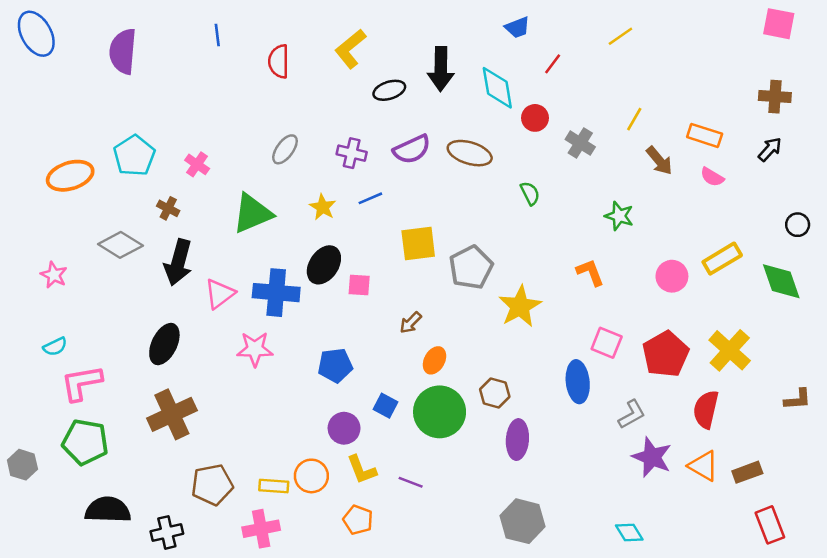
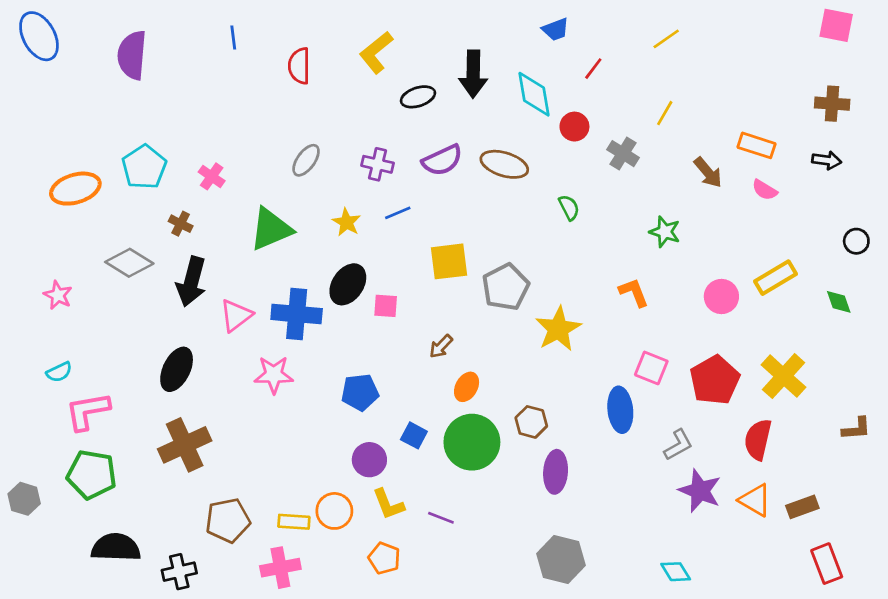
yellow line: (634, 119) -> (665, 113), moved
black arrow: (770, 149) -> (827, 160), turned 56
green diamond: (781, 281) -> (839, 302), size x0.6

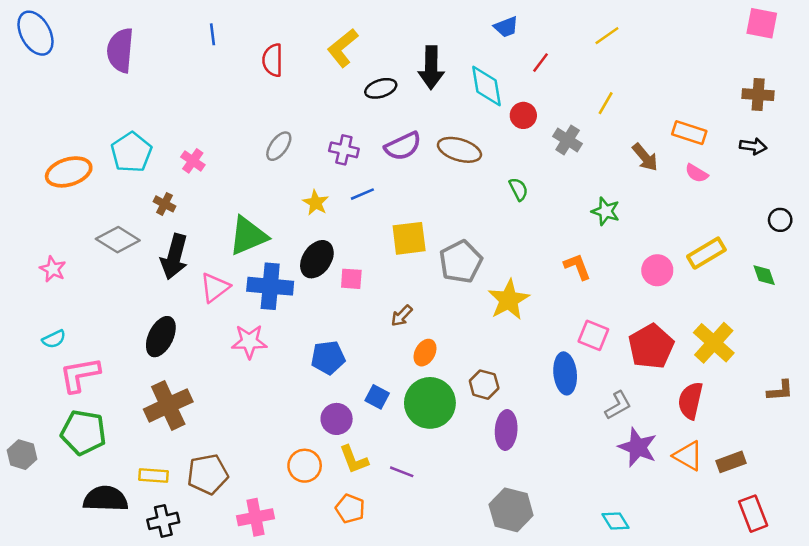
green triangle: (271, 229) -> (248, 236), moved
yellow rectangle: (294, 522) -> (153, 475), moved

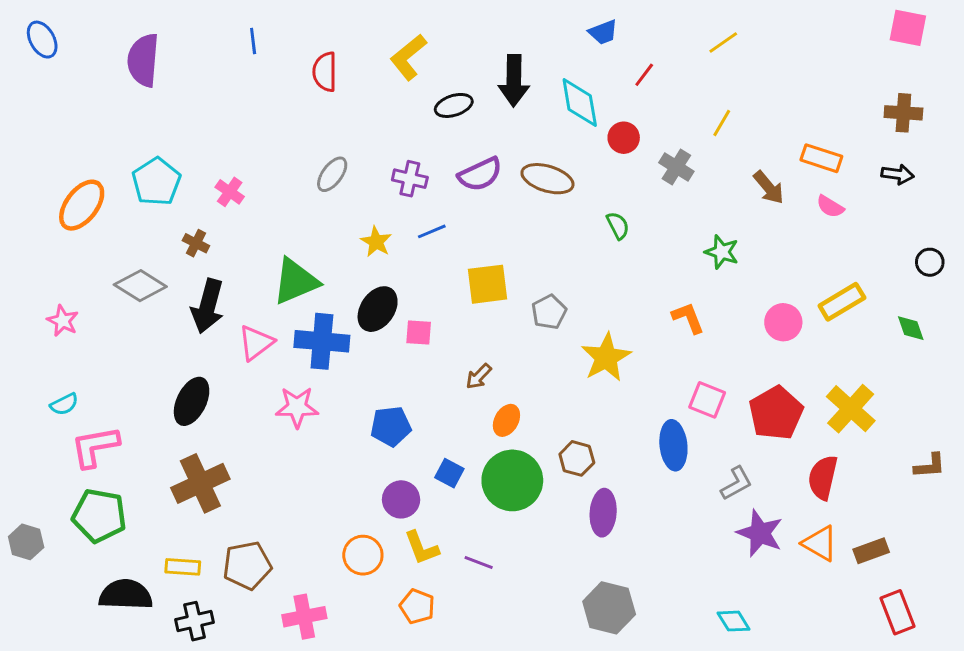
blue ellipse: (36, 33) -> (42, 40), size x0.7
orange ellipse: (69, 172) -> (82, 205), turned -36
gray pentagon: (461, 262) -> (549, 312), size x0.7

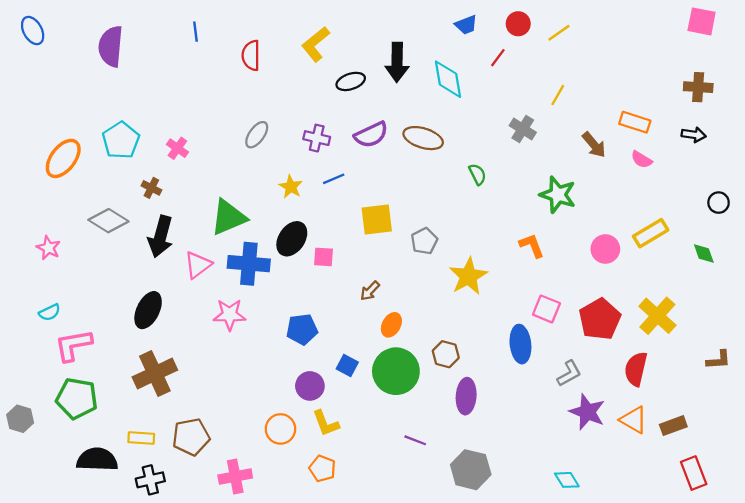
red circle: (624, 138) -> (518, 24), moved
green star: (722, 252) -> (558, 195), size x1.4
purple line: (479, 562) -> (415, 440), moved

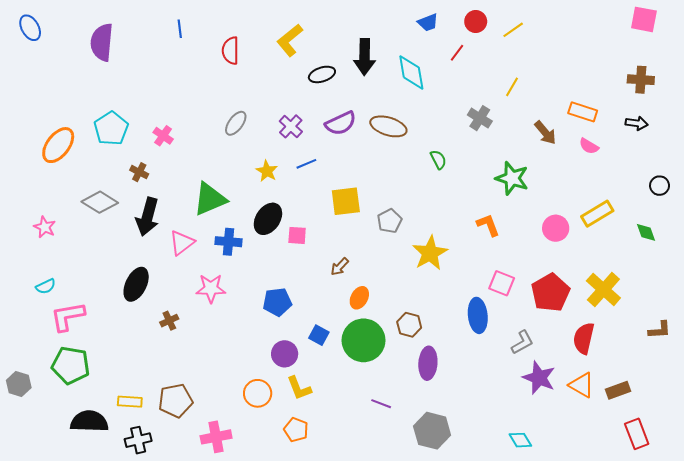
purple cross: (317, 138) -> (291, 126), turned 30
blue cross: (249, 264) -> (228, 242), size x0.7
brown cross: (155, 373) -> (169, 321), moved, size x0.5

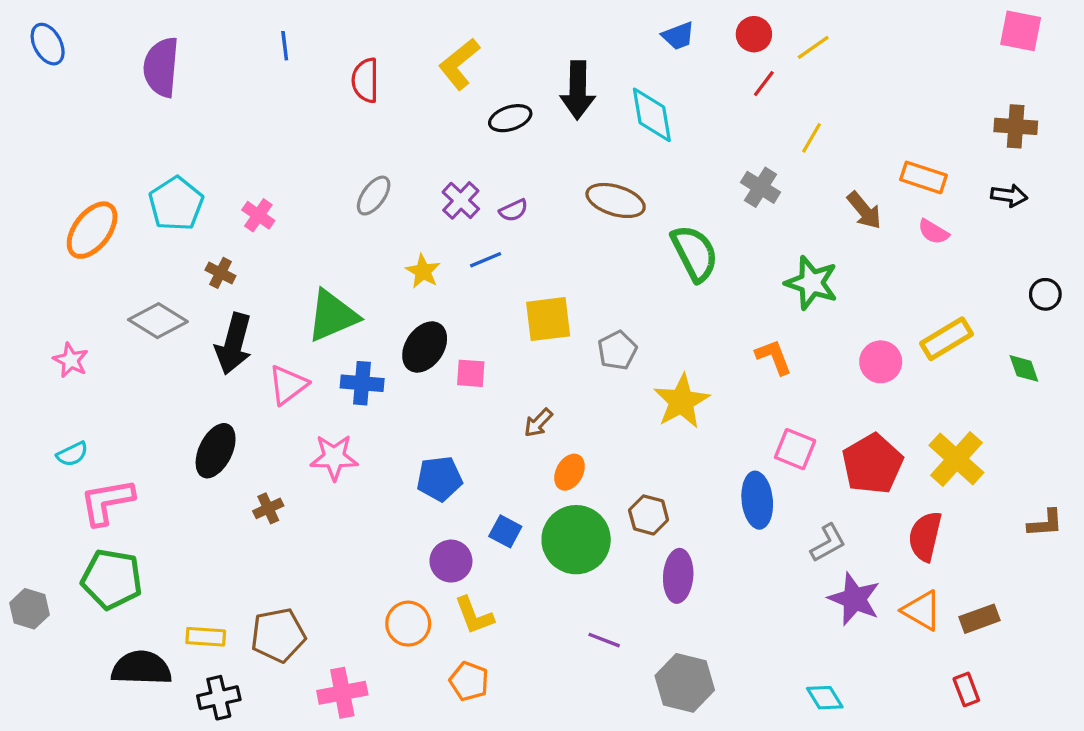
red line: (457, 53) -> (764, 84), moved
purple semicircle: (341, 123) -> (514, 210), moved, size x0.6
green semicircle: (438, 160) -> (695, 253), size x1.8
red rectangle: (637, 434) -> (966, 689), moved, size x0.7

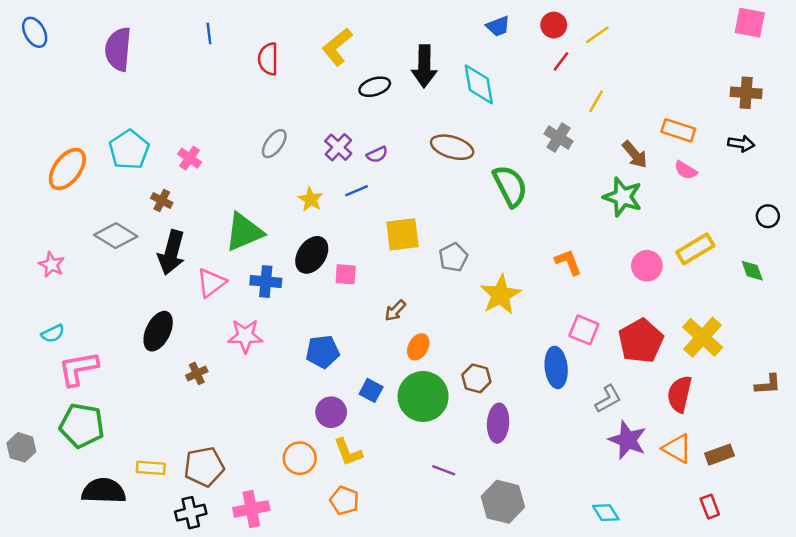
green star: (812, 283) -> (623, 197), moved
black cross: (219, 698) -> (191, 513), moved

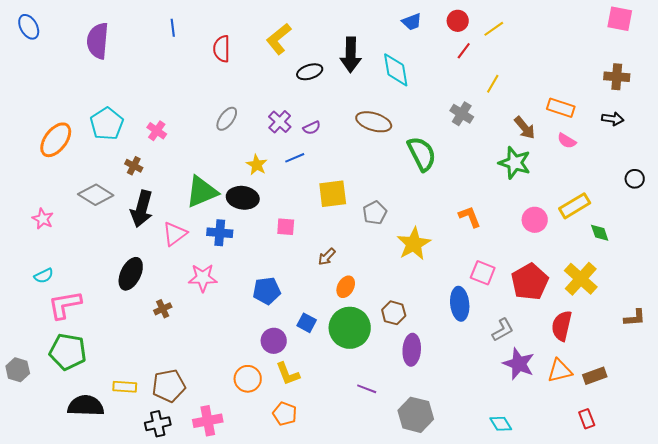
black ellipse: (312, 255) -> (243, 198), moved, turned 64
green diamond: (752, 271) -> (600, 233), moved
orange triangle: (677, 448) -> (560, 371), turned -44

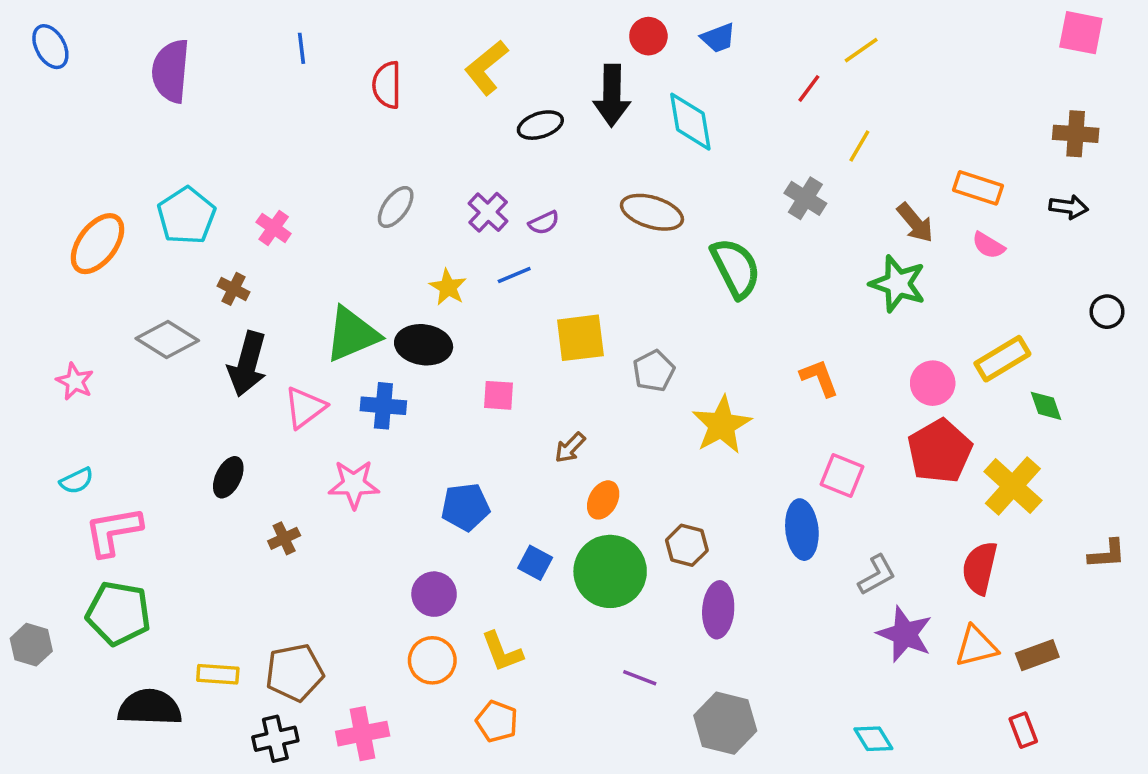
red circle: (458, 21) -> (648, 36), moved
black ellipse: (131, 274) -> (228, 477), size x0.7
red pentagon: (530, 282) -> (940, 451), moved
purple circle: (274, 341) -> (434, 594), moved

